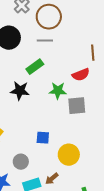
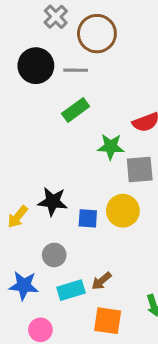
gray line: (45, 41) -> (76, 70), moved
black star: (20, 91) -> (53, 202), moved
yellow circle: (69, 155) -> (123, 211), moved

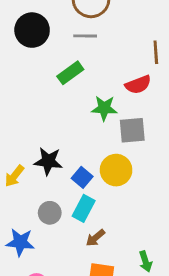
gray line: (76, 70) -> (85, 36), moved
blue square: (88, 218) -> (82, 177), turned 36
cyan rectangle: (71, 290) -> (84, 208), moved, turned -45

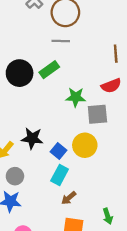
black circle: (32, 30) -> (20, 73), moved
red semicircle: (138, 85) -> (111, 86), moved
gray circle: (50, 213) -> (15, 176), moved

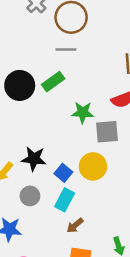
gray circle: (15, 176) -> (30, 196), moved

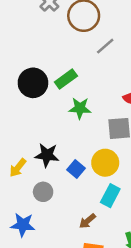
gray line: (66, 49) -> (105, 46), moved, turned -42
green star: (83, 112) -> (80, 108), moved
cyan rectangle: (65, 200) -> (110, 196), moved

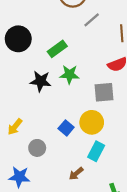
black circle: (33, 83) -> (18, 39), moved
black star: (47, 155) -> (40, 81), moved

